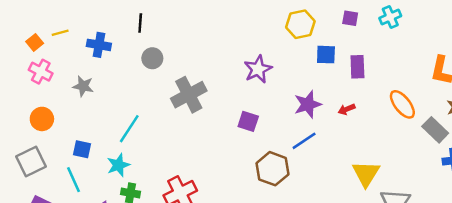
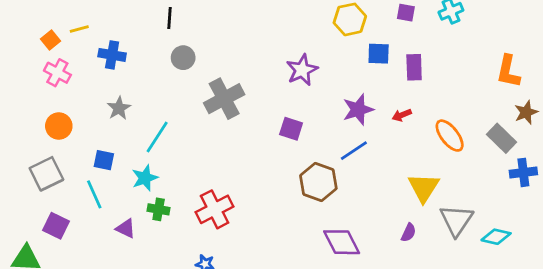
blue cross: (99, 45) -> (112, 55), moved
gray star: (83, 86) -> (119, 108), moved, turned 30
orange ellipse: (402, 104) -> (450, 136), moved

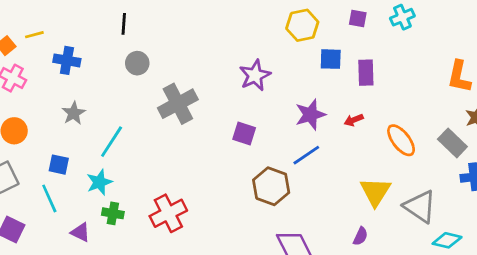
gray triangle: (456, 220) -> (420, 207), moved, turned -30

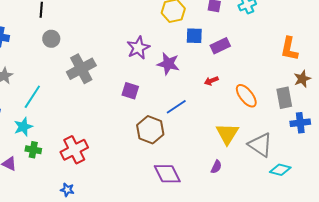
purple rectangle: (366, 73) -> (220, 46), turned 66
purple star: (310, 115) -> (168, 64), moved, turned 30
gray rectangle: (452, 143) -> (284, 98), turned 35

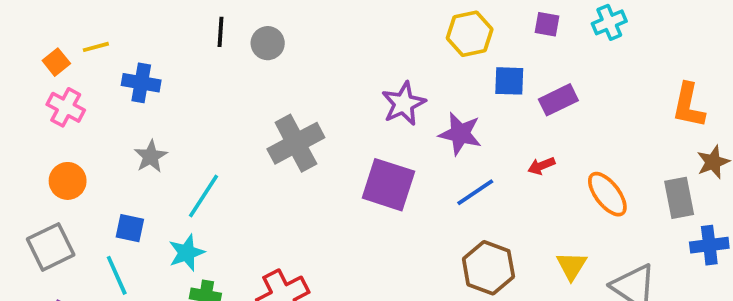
gray circle: (51, 39) -> (268, 43), moved
purple square: (130, 91) -> (388, 185), size x1.6
blue line: (176, 107) -> (475, 192), moved
brown hexagon: (150, 130) -> (488, 268), moved
yellow triangle: (227, 134) -> (572, 266), size x0.7

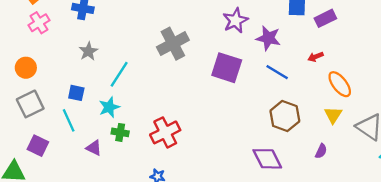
pink cross: (66, 107) -> (39, 23), turned 30
orange circle: (68, 181) -> (26, 68), moved
blue line: (475, 192) -> (277, 72), turned 65
orange ellipse: (607, 194) -> (340, 84), moved

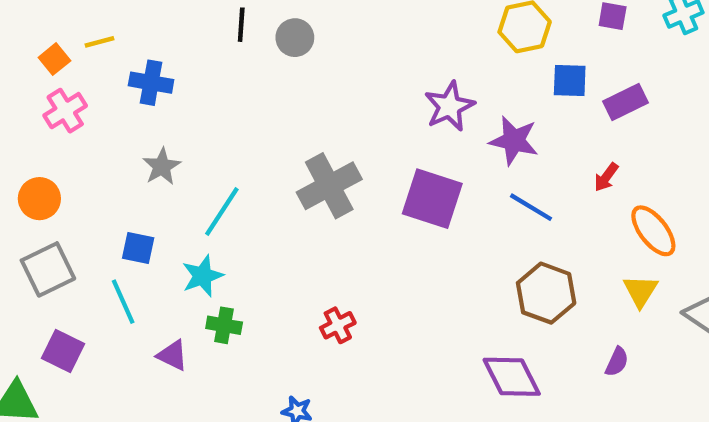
gray cross: (173, 44) -> (329, 186), moved
red arrow: (316, 57) -> (606, 177), turned -32
red cross: (165, 132) -> (338, 325), moved, size x0.6

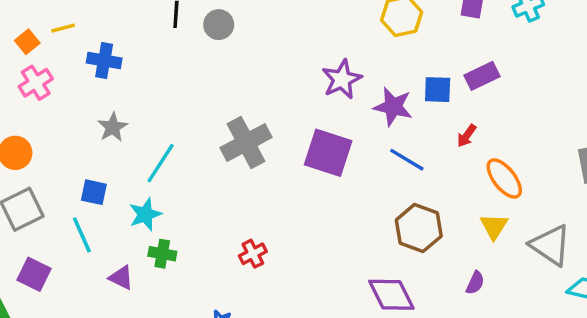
blue square: (570, 81) -> (438, 90), moved

